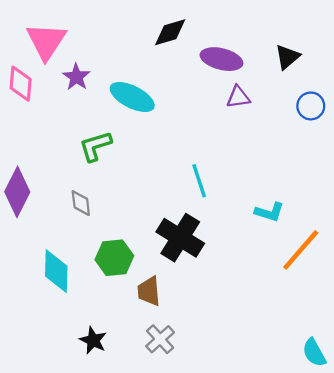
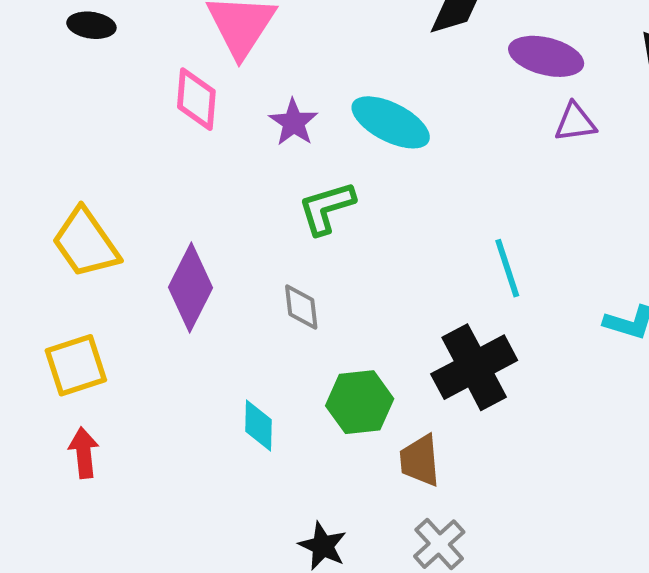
purple star: (76, 77) -> (294, 122), moved
black cross: (180, 238) -> (474, 367), turned 30
cyan diamond: (56, 271) -> (259, 426), size x0.7

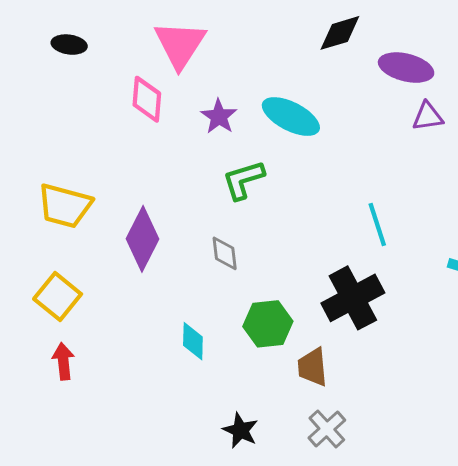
yellow trapezoid: (86, 243) -> (65, 206), turned -40
yellow square: (76, 365) -> (58, 297), turned -33

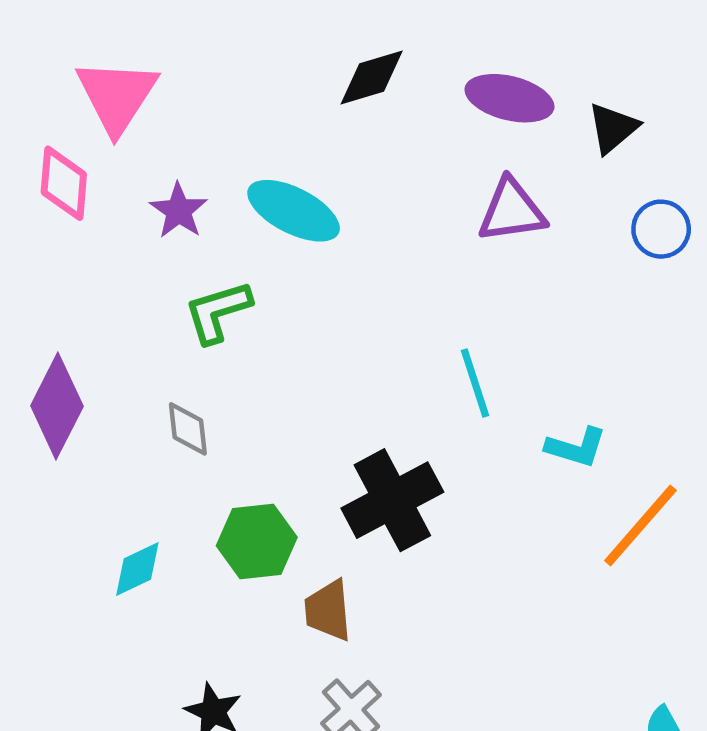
purple ellipse: (406, 68) -> (509, 98), moved
purple triangle: (428, 117) -> (512, 211), size x1.4
cyan line: (377, 225) -> (475, 383), moved
cyan diamond: (193, 341) -> (137, 569), turned 63

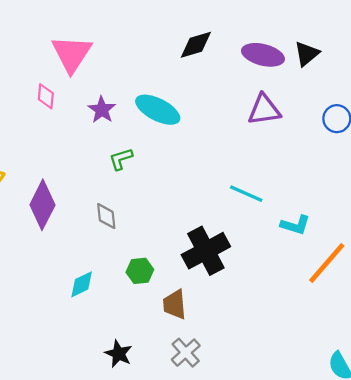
black triangle: (613, 128) -> (307, 54), moved
pink diamond: (64, 183) -> (46, 96), size x0.7
green L-shape: (218, 312) -> (121, 159), size x0.7
cyan line: (475, 383) -> (246, 194), turned -48
green hexagon: (257, 541) -> (140, 271), size x0.7

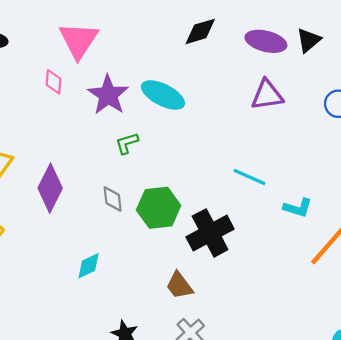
purple star: (102, 110) -> (108, 95), size x1.5
green hexagon: (140, 271) -> (159, 208), moved, size x1.6
brown trapezoid: (175, 304) -> (179, 286), turned -32

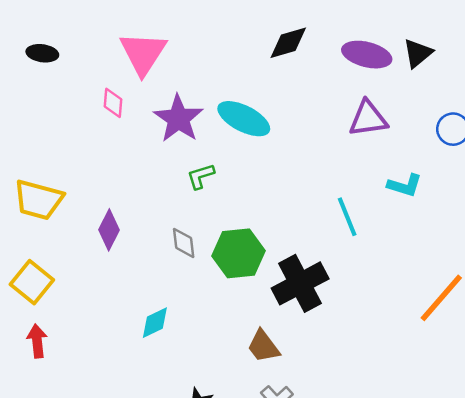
cyan line: (250, 177) -> (347, 217), turned 44
purple diamond: (50, 188) -> (109, 230), size x0.7
cyan L-shape: (298, 208) -> (405, 185), moved

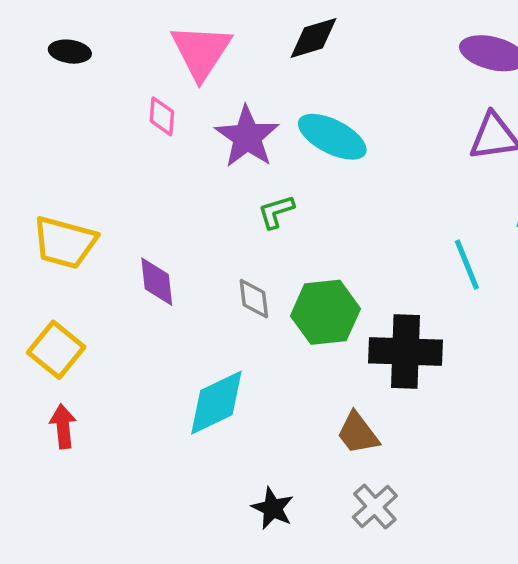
black diamond: (288, 43) -> (314, 38), moved
purple diamond: (109, 230) -> (157, 282), turned -33
black cross: (300, 283) -> (406, 351), turned 30
cyan diamond: (155, 323) -> (216, 403), size x1.6

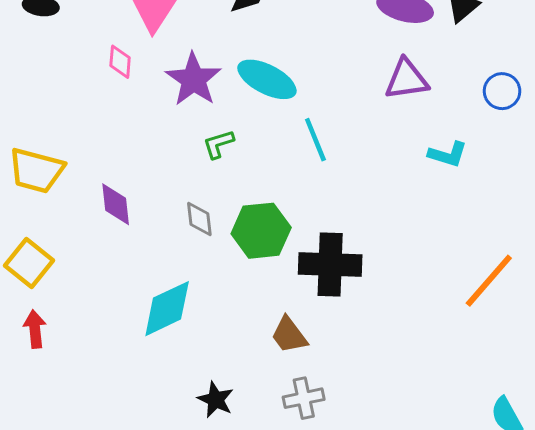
cyan line: (467, 265) -> (315, 140), moved
gray cross: (375, 507) -> (304, 398), turned 30

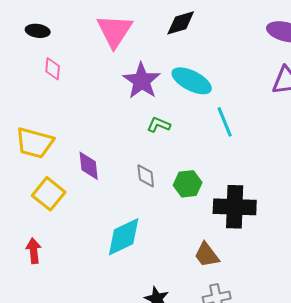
pink diamond: (120, 62) -> (53, 69), moved
green L-shape: (218, 144) -> (159, 125), turned 40
green hexagon: (261, 231) -> (188, 184), size x0.7
yellow square: (29, 263) -> (49, 194), moved

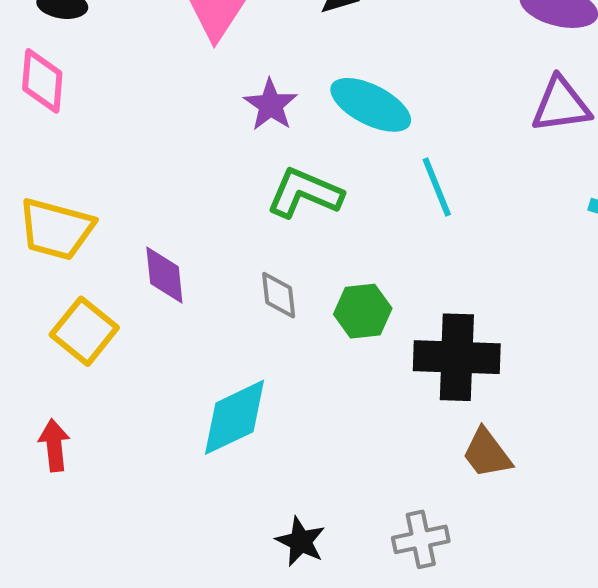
pink diamond: (53, 69) -> (42, 81), moved, size x1.4
purple star: (142, 81) -> (271, 105), size x0.7
green L-shape: (159, 125) -> (305, 193), size x1.6
brown trapezoid: (207, 255) -> (487, 453), moved

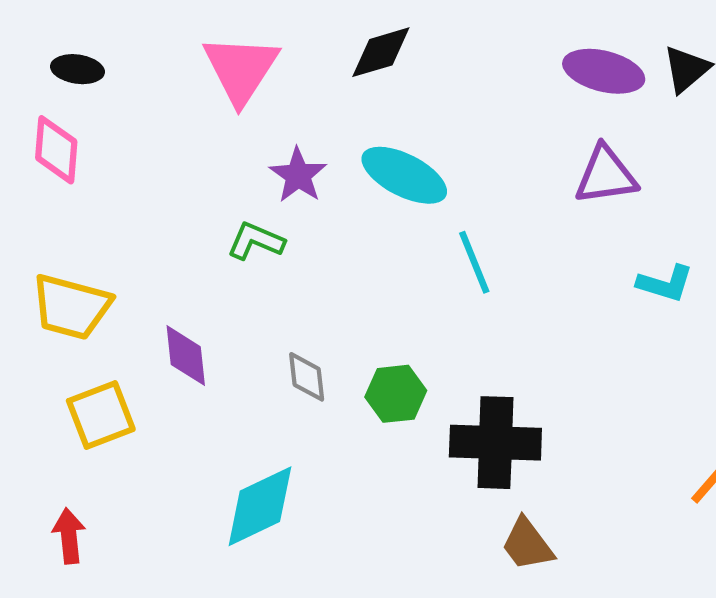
green L-shape: (305, 193) -> (256, 241), moved, size x0.7
yellow square: (84, 331) -> (101, 415), turned 30

